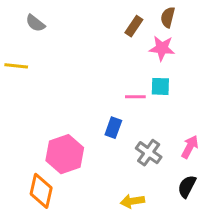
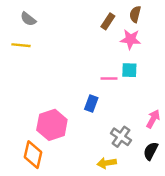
yellow line: (16, 66) -> (21, 45), moved
gray cross: (149, 153) -> (121, 137), moved

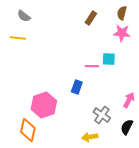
brown semicircle: (135, 14) -> (122, 13), moved
pink star: (130, 39) -> (122, 33), moved

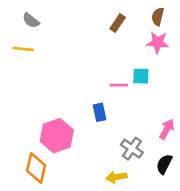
blue rectangle: (77, 87) -> (100, 112), turned -32

